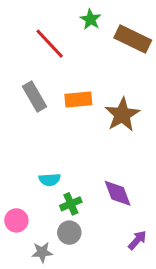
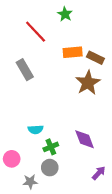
brown rectangle: (133, 39) -> (95, 58), moved, size x0.7
orange rectangle: (78, 99) -> (73, 52), moved

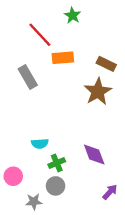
orange rectangle: (73, 52) -> (63, 58), moved

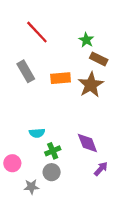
green star: (72, 15) -> (86, 40), moved
orange rectangle: (63, 58) -> (61, 78), moved
purple arrow: (110, 192) -> (101, 169), moved

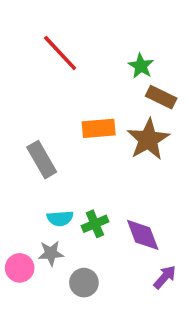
gray rectangle: (26, 71) -> (42, 160), moved
green cross: (53, 151) -> (95, 224), moved
gray star: (31, 187) -> (51, 253), moved

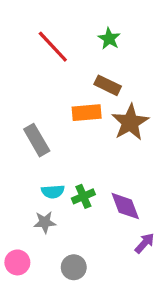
green star: (141, 66) -> (109, 39), moved
brown rectangle: (161, 97) -> (108, 85), moved
pink circle: (20, 268) -> (17, 262), moved
gray circle: (84, 283) -> (74, 267), moved

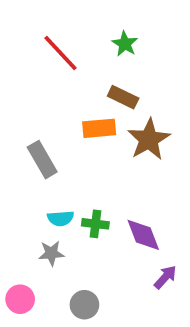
green cross: (83, 196) -> (95, 224), turned 30

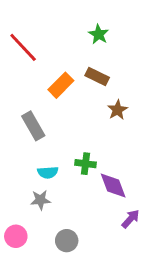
red line: (61, 53) -> (23, 47), moved
orange rectangle: (99, 128) -> (61, 85), moved, turned -40
brown star: (149, 139) -> (117, 110), size x0.6
green cross: (95, 224) -> (86, 164), moved

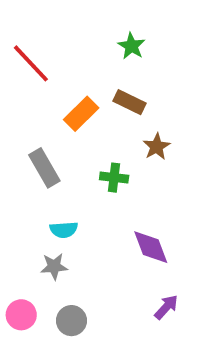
green cross: (86, 164) -> (114, 178), moved
purple arrow: (131, 219) -> (166, 307), moved
gray circle: (67, 241) -> (71, 321), moved

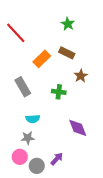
purple arrow: (166, 307) -> (57, 159), moved
pink circle: (21, 315) -> (20, 157), moved

